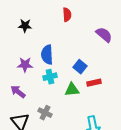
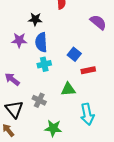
black star: (25, 26) -> (35, 19), moved
purple star: (25, 65) -> (19, 40), moved
green triangle: (72, 90) -> (68, 89), moved

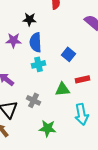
red rectangle: (88, 70) -> (83, 79), moved

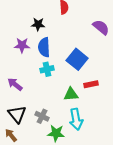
blue square: (69, 54) -> (77, 59), size x1.5
gray cross: (34, 100) -> (42, 116), moved
cyan arrow: (82, 114) -> (76, 119), moved

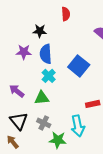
cyan cross: (47, 69) -> (49, 76), turned -32
red rectangle: (91, 84) -> (93, 104), moved
green triangle: (71, 94) -> (42, 98), moved

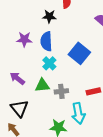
black star: (40, 31) -> (49, 16), moved
gray cross: (44, 123) -> (61, 91), moved, turned -32

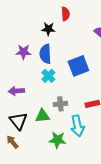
blue square: (79, 53) -> (78, 66), turned 30
purple arrow: (17, 78) -> (16, 91), turned -42
green triangle: (42, 85) -> (42, 116), moved

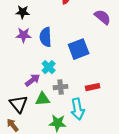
black star: (48, 29) -> (23, 12), moved
cyan cross: (48, 76) -> (49, 67), moved
purple arrow: (16, 91) -> (33, 80), moved, turned 147

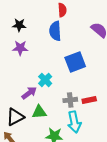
blue semicircle: (46, 37) -> (55, 31), moved
gray cross: (61, 87) -> (70, 100), moved
black triangle: (19, 104) -> (15, 117), turned 42

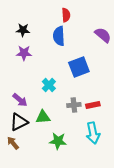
purple arrow: (29, 93) -> (20, 100), moved, turned 77
cyan arrow: (74, 122) -> (93, 133), moved

